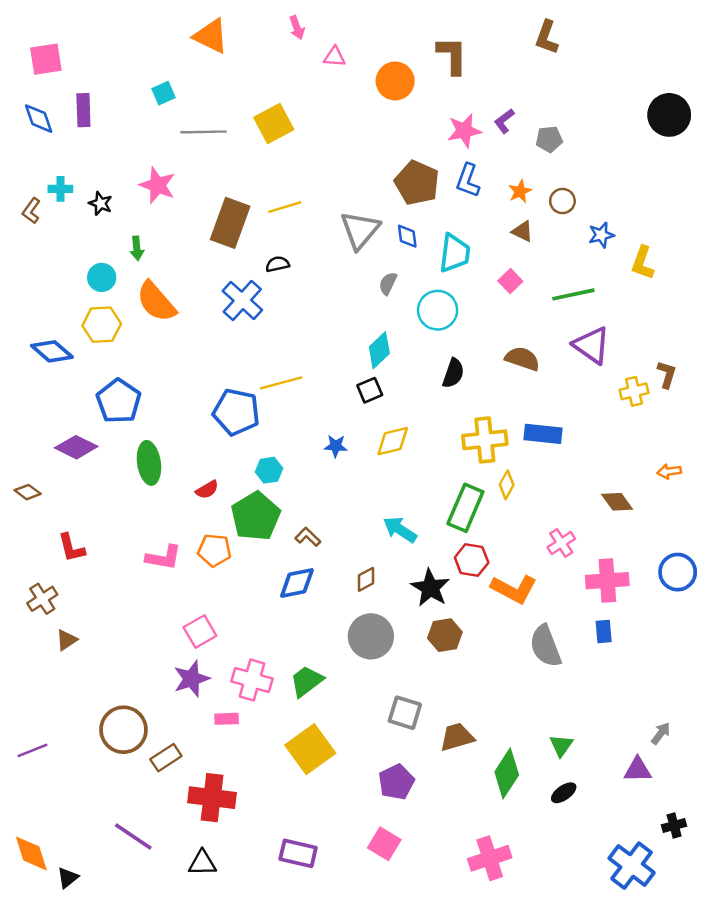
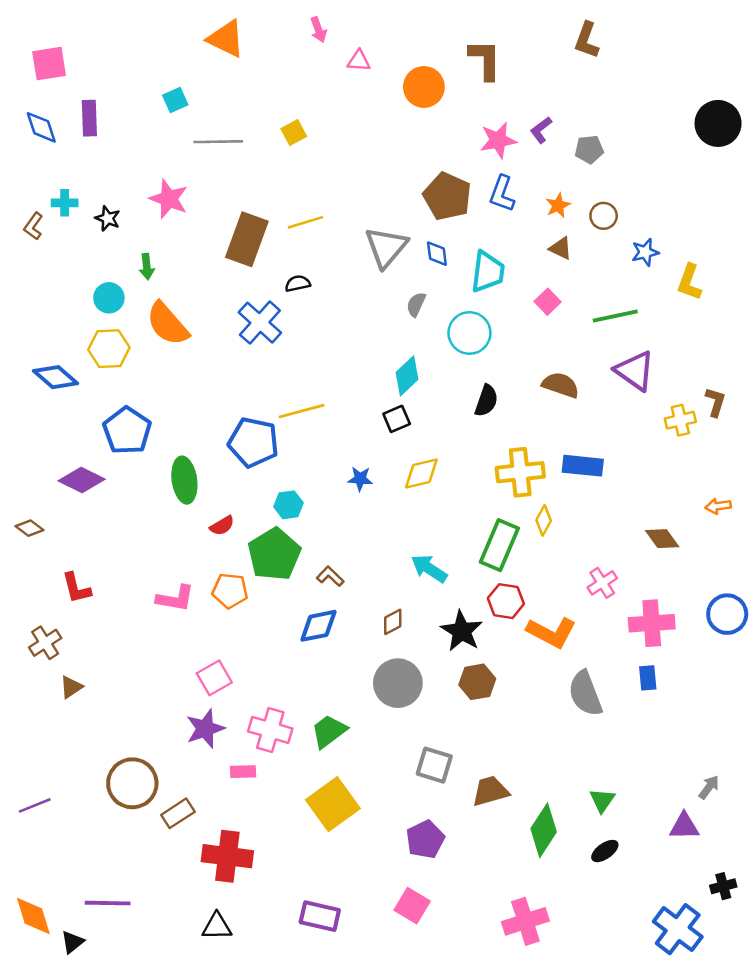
yellow square: (274, 123) -> (294, 133), size x0.6
green ellipse: (149, 463) -> (184, 480), moved
purple line: (133, 836) -> (108, 903), moved, turned -33

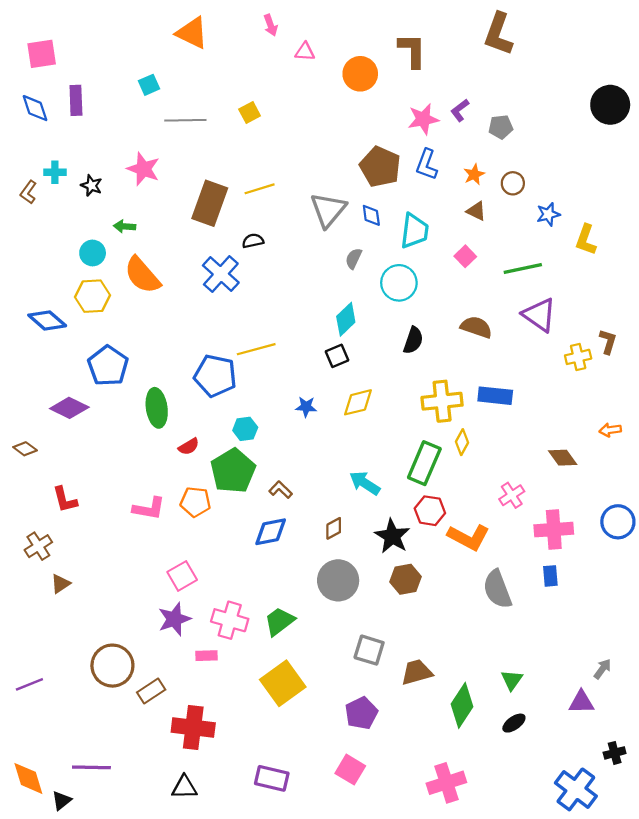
brown L-shape: (587, 40) -> (498, 34), size x1.4
green arrow: (147, 267) -> (125, 226), turned 100

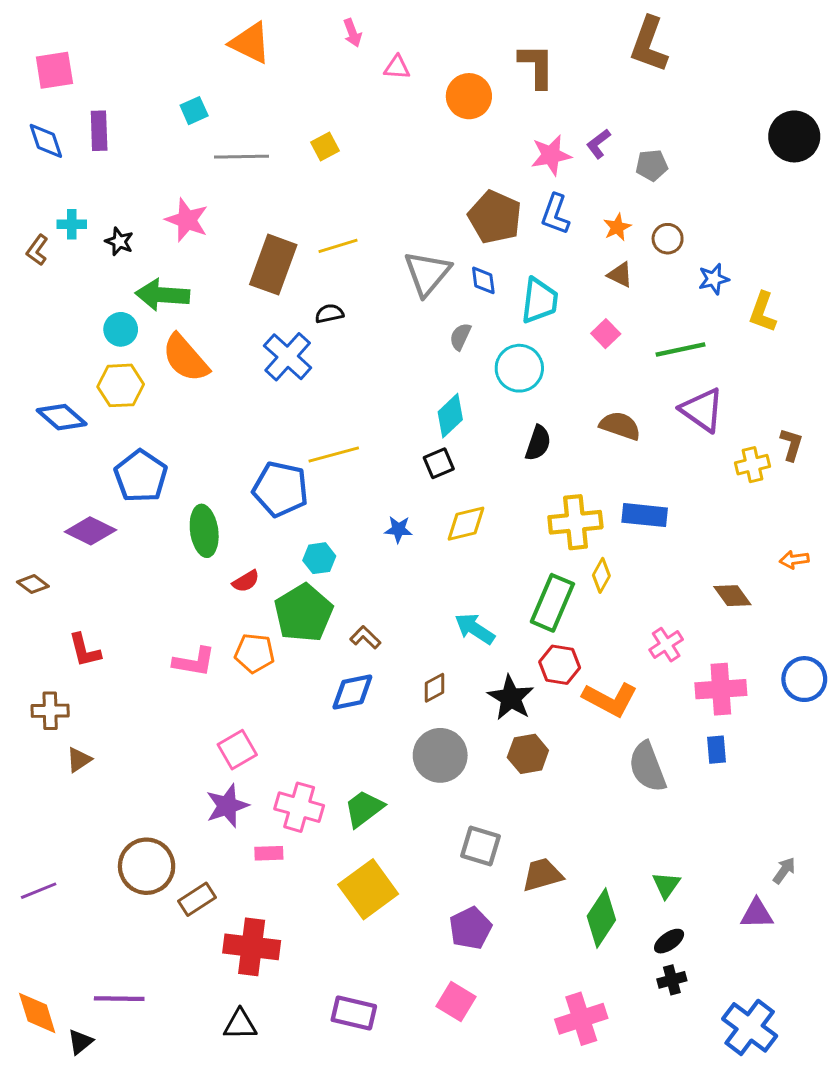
green arrow: (125, 226) -> (162, 295), size x1.8
brown cross: (38, 546) -> (50, 711), turned 32
black cross: (615, 753) -> (672, 980), moved

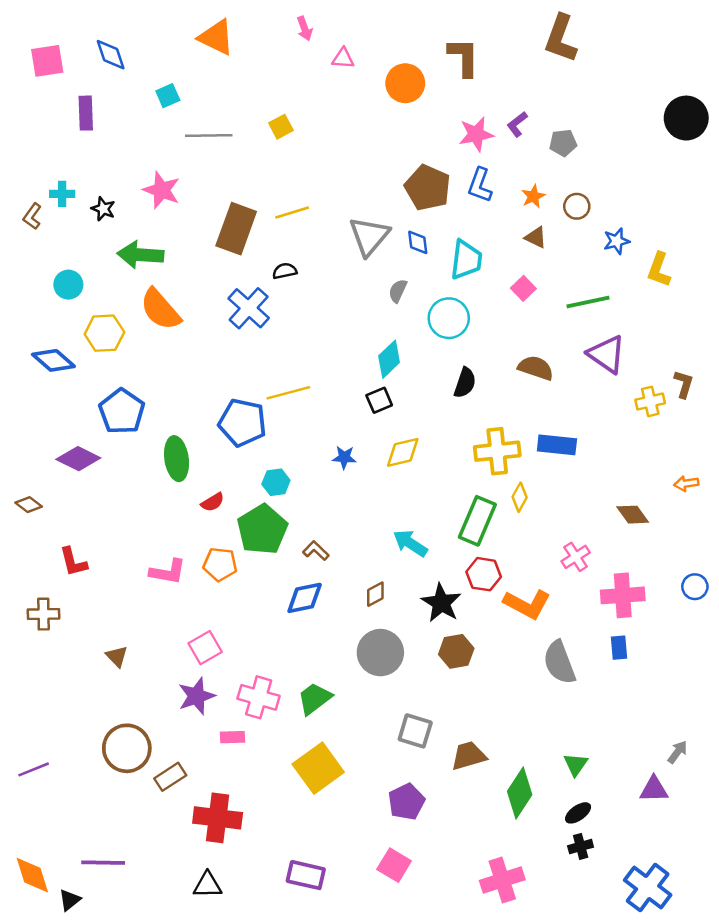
blue diamond: (46, 141) -> (111, 55), moved
cyan circle: (121, 329) -> (68, 285), moved
blue circle: (804, 679) -> (695, 587), size x0.7
brown triangle: (79, 760) -> (117, 656), moved, turned -40

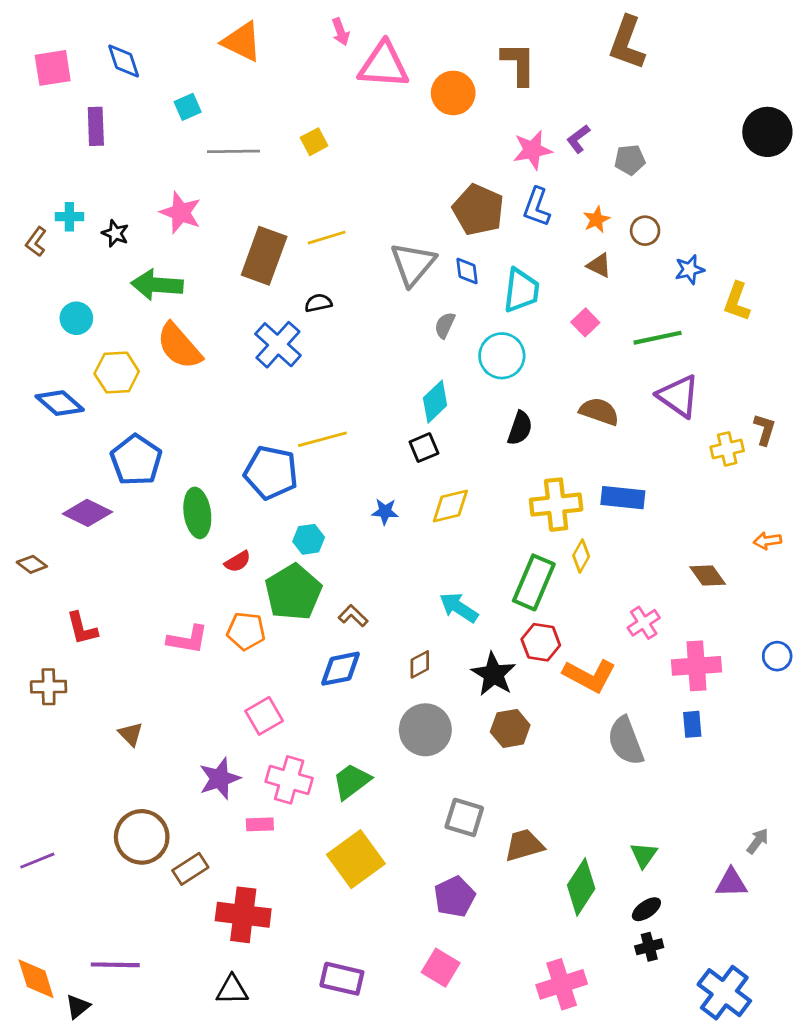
pink triangle: (343, 58) -> (384, 65), size x2.0
pink square: (205, 648) -> (264, 716), moved

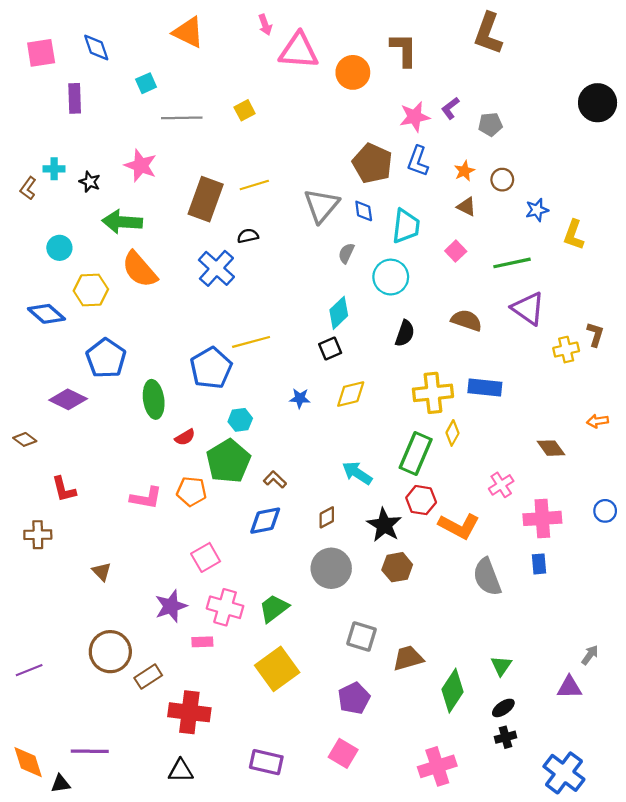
blue pentagon: (271, 473) -> (211, 368), turned 30
black triangle: (78, 1007) -> (61, 784), turned 30

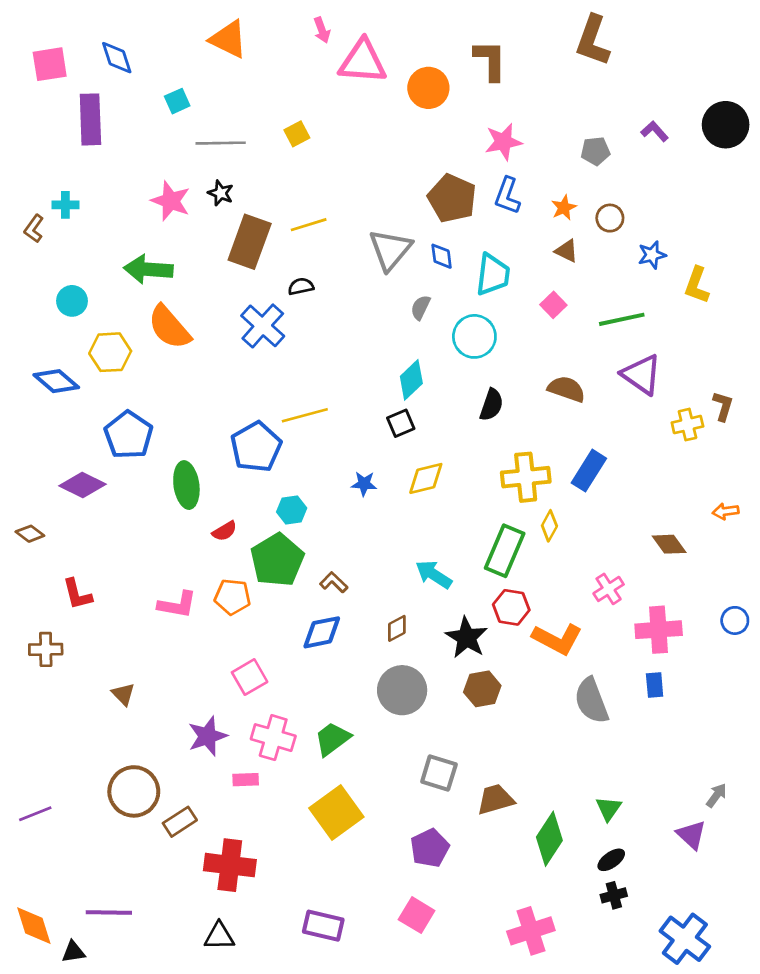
purple rectangle: (75, 98) -> (90, 119), size x1.4
purple L-shape: (450, 108) -> (655, 131), moved, turned 85
black star: (90, 182) -> (221, 193), moved
blue rectangle: (485, 387) -> (589, 471), turned -64
purple triangle: (569, 687) -> (691, 835), turned 44

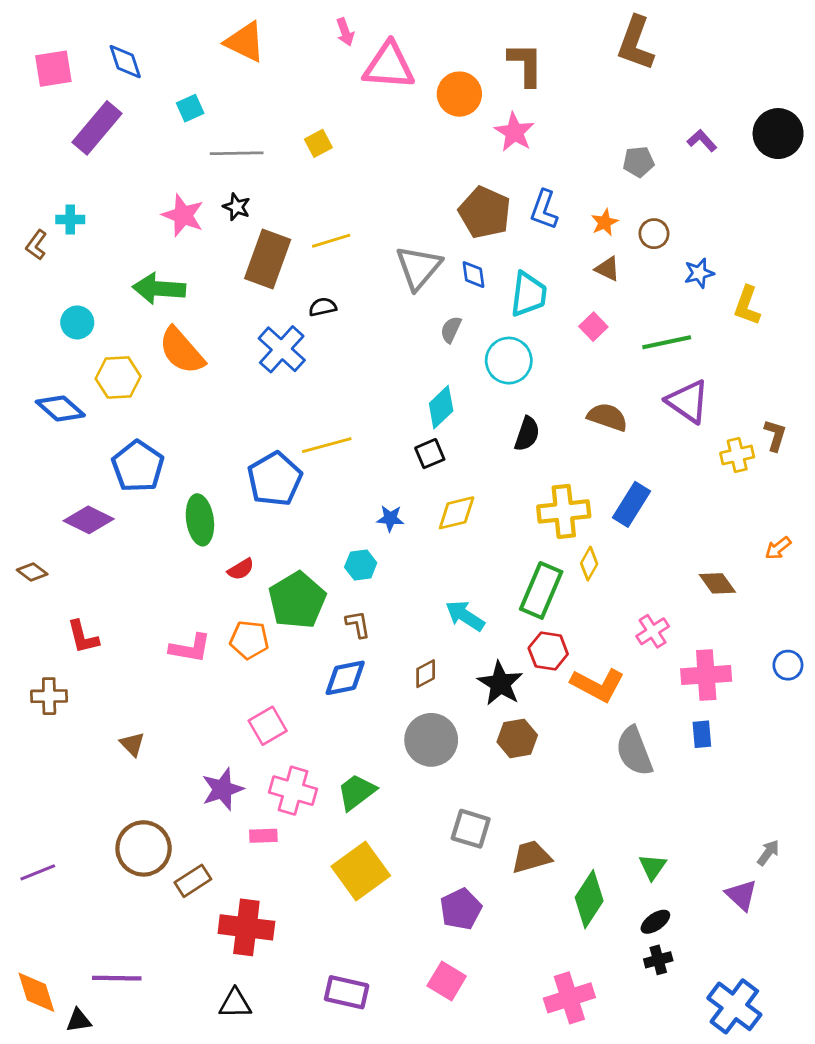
purple rectangle: (90, 119) -> (97, 128), turned 42
pink star: (503, 142) -> (514, 132), moved, turned -30
cyan hexagon: (292, 510) -> (361, 565), moved
orange arrow: (726, 511) -> (778, 548), turned -30
brown L-shape: (334, 582) -> (358, 624), turned 36

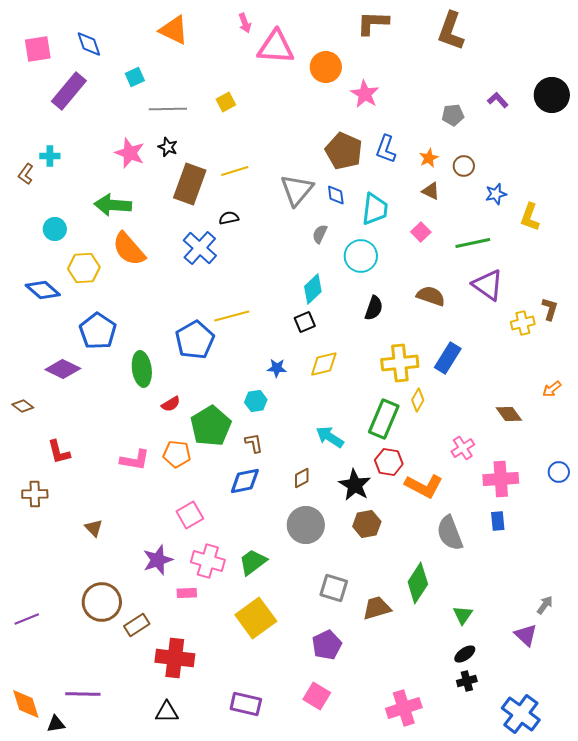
brown L-shape: (526, 64) -> (373, 23), moved, turned -88
green diamond: (589, 899) -> (418, 583), moved

